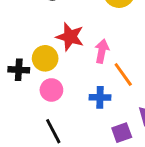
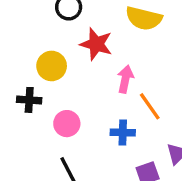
red star: (70, 37) -> (96, 44), moved
yellow circle: (45, 58) -> (52, 66), moved

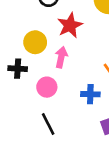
red star: (96, 44) -> (70, 25), turned 30
pink arrow: (125, 79) -> (61, 57), moved

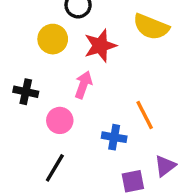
yellow circle: (35, 42) -> (53, 39), moved
black line: (48, 124) -> (55, 168), turned 50

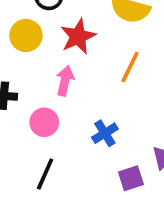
orange line: (145, 115) -> (130, 67), moved, turned 60
blue cross: (114, 137) -> (105, 133), turned -35

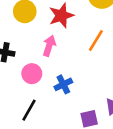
blue cross: (105, 133) -> (63, 84), moved

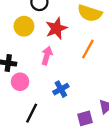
pink circle: (32, 74) -> (20, 82), moved

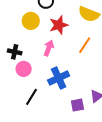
blue cross: (61, 89) -> (59, 78), size x1.5

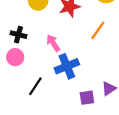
pink arrow: (49, 48) -> (53, 43), moved, turned -56
pink circle: (24, 69) -> (15, 57), moved

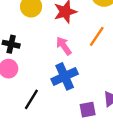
pink arrow: (53, 43) -> (64, 46), moved

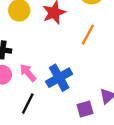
pink arrow: (64, 46) -> (28, 73), moved

